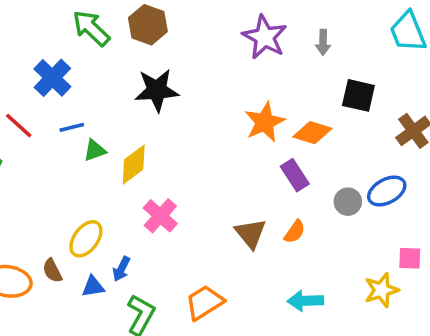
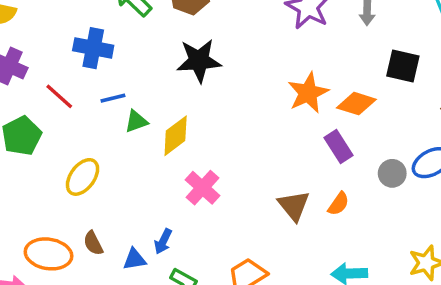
blue cross: (52, 78) -> (93, 48), turned -33
yellow ellipse: (86, 239) -> (83, 177), moved

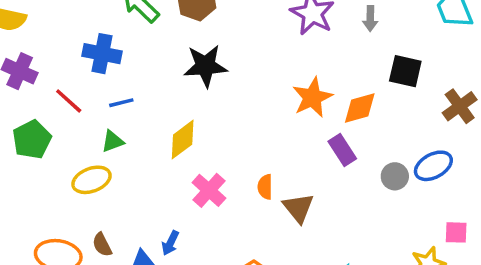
orange diamond: (356, 104) -> (360, 108), turned -33
green triangle: (136, 121) -> (113, 141), moved
yellow ellipse: (83, 177) -> (91, 180), turned 33
orange semicircle: (338, 204) -> (265, 187), moved, turned 145

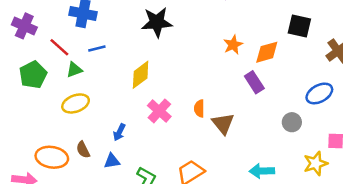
orange star: (312, 97) -> (233, 45), size x0.7
green triangle: (113, 141) -> (74, 70), moved
gray circle: (395, 176) -> (292, 122), moved
blue arrow: (170, 243) -> (119, 132), moved

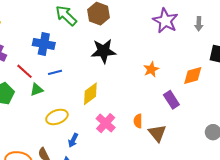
orange star: (233, 45) -> (151, 69), moved
purple rectangle: (254, 82) -> (171, 100), moved
yellow ellipse: (76, 103) -> (57, 117), moved

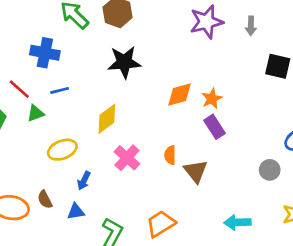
purple star: (165, 21) -> (206, 22), turned 30
orange star: (151, 69) -> (212, 99), moved
orange diamond: (193, 75) -> (180, 94), moved

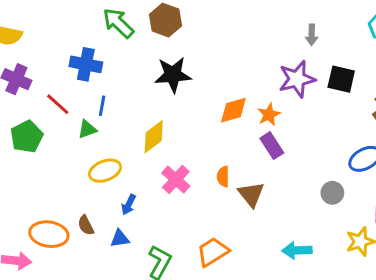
purple star: (206, 22) -> (297, 79), moved
blue line: (60, 90) -> (102, 106), turned -66
green triangle: (35, 113) -> (87, 129), moved

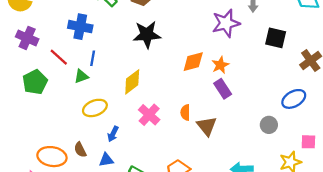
purple star: (297, 79) -> (226, 23), moved

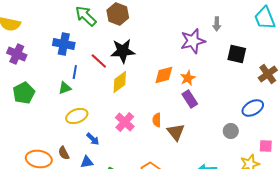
red line: (59, 57) -> (99, 61), moved
yellow diamond: (132, 82) -> (120, 82), moved
blue arrow: (113, 134) -> (93, 139), turned -72

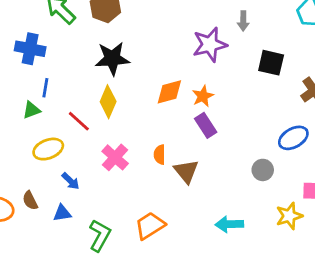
red line: (99, 61) -> (79, 121), moved
yellow diamond: (120, 82) -> (108, 102), turned -30

